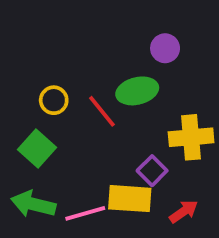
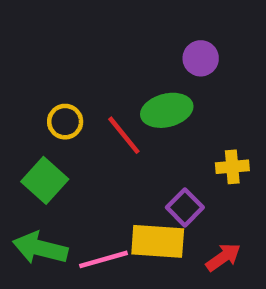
yellow cross: (191, 137) -> (232, 167), size x0.6

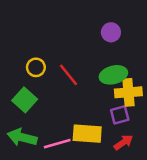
green ellipse: (167, 110) -> (113, 75), moved
yellow cross: (232, 167) -> (128, 92), size x1.5
purple square: (185, 207) -> (120, 115), moved, turned 30

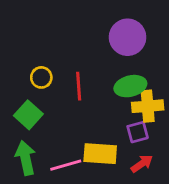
purple circle: (111, 32) -> (128, 37), size x1.6
red line: (68, 75) -> (79, 86), turned 35
green arrow: (22, 137) -> (26, 158), turned 64

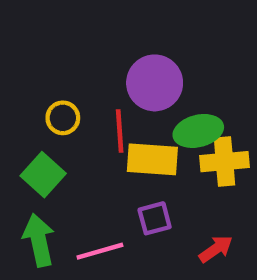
purple circle: (128, 37) -> (155, 83), moved
purple square: (138, 132) -> (155, 218), moved
yellow rectangle: (100, 154) -> (152, 159), moved

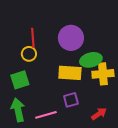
red line: (120, 131) -> (33, 38), moved
green square: (43, 175) -> (20, 80), turned 30

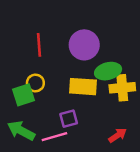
yellow circle: (29, 54) -> (35, 83), moved
purple square: (71, 100) -> (69, 119), moved
green arrow: (18, 110) -> (21, 131), turned -50

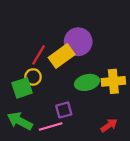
red line: (39, 45) -> (39, 55), moved, turned 35
green ellipse: (108, 71) -> (87, 82), moved
yellow rectangle: (83, 87) -> (62, 56), moved, turned -40

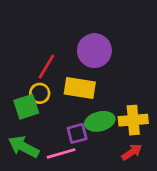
yellow rectangle: (62, 56) -> (80, 88), moved, turned 45
yellow cross: (113, 81) -> (133, 120), moved
green ellipse: (87, 82) -> (100, 121), moved

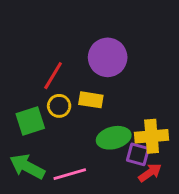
yellow rectangle: (80, 88) -> (91, 100), size x0.7
yellow circle: (40, 93) -> (59, 106), moved
purple square: (77, 133) -> (138, 154), moved, turned 30

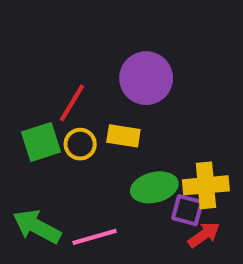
green square: (30, 121) -> (41, 142), moved

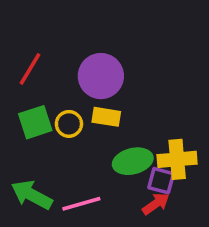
purple circle: (146, 78) -> (101, 76), moved
red line: (72, 103) -> (30, 69), moved
red arrow: (204, 235) -> (156, 204), moved

